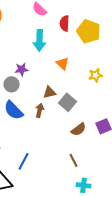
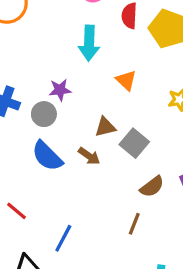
brown arrow: (40, 110) -> (89, 156), turned 112
brown line: (74, 160) -> (134, 224), moved, turned 48

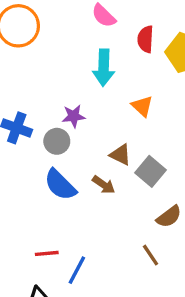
brown triangle: (105, 127) -> (120, 155), turned 40
red line: (17, 211) -> (47, 253), moved, turned -45
brown line: (134, 224) -> (151, 255), turned -55

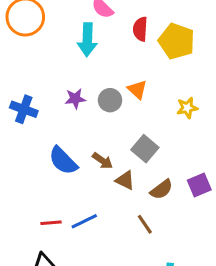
cyan arrow: (104, 68) -> (87, 40), moved
gray circle: (57, 141) -> (110, 100), moved
brown triangle: (120, 155) -> (125, 180), moved
blue line: (77, 270) -> (84, 221), moved, turned 36

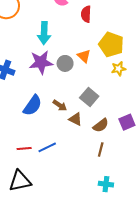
cyan arrow: (87, 40) -> (44, 33), moved
yellow pentagon: (177, 41) -> (111, 45), moved
purple star: (75, 99) -> (41, 62), size x1.6
blue semicircle: (63, 161) -> (33, 105), turned -100
brown line: (145, 224) -> (101, 149), moved, turned 48

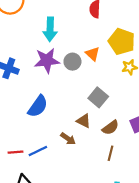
brown arrow: (60, 105) -> (68, 139), moved
blue line: (47, 147) -> (38, 151), moved
red line: (24, 148) -> (15, 152), moved

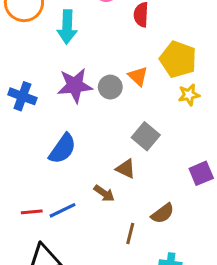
cyan arrow: (50, 29) -> (67, 27), moved
brown semicircle: (110, 128) -> (163, 213), moved
brown line: (110, 153) -> (130, 233), moved

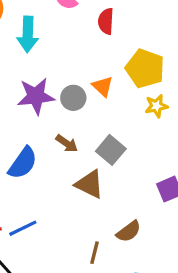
brown triangle: (126, 169) -> (90, 184), size x1.4
brown arrow: (104, 193) -> (67, 143), moved

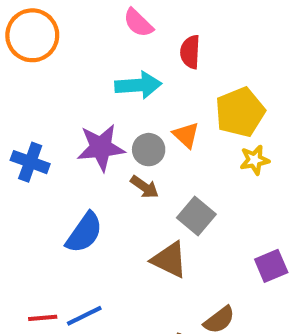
cyan arrow: (28, 34) -> (138, 85), moved, turned -96
yellow pentagon: (145, 69) -> (240, 112), turned 30
brown arrow: (67, 143) -> (144, 187), moved

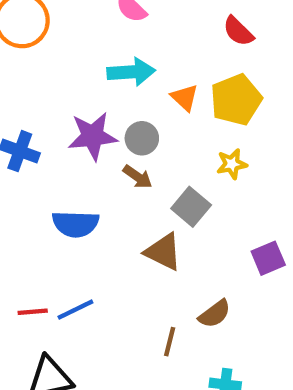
red semicircle: (190, 52) -> (238, 31), moved, turned -48
orange triangle: (186, 135) -> (185, 98), moved
yellow star: (255, 160) -> (232, 164), moved
blue semicircle: (84, 233) -> (75, 224), turned 57

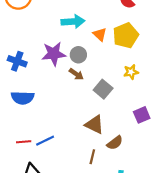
yellow star: (232, 164) -> (131, 72), moved
blue semicircle: (75, 224) -> (23, 98), moved
brown triangle: (163, 252) -> (94, 125), moved

